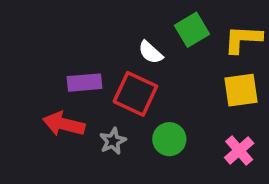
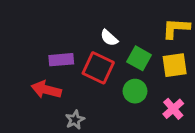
green square: (192, 30) -> (139, 58), moved, turned -30
green circle: (169, 139) -> (135, 91), moved
gray star: (113, 141) -> (75, 120), moved

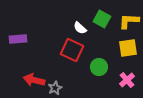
green square: (139, 58) -> (102, 19), moved
purple rectangle: (61, 60) -> (18, 39), moved
red arrow: (46, 90) -> (34, 80), moved

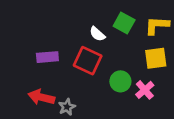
purple rectangle: (18, 39) -> (47, 57), moved
pink cross: (127, 80) -> (145, 90), moved

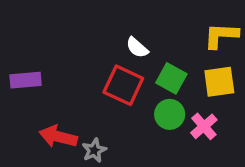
green square: (124, 23) -> (171, 78), moved
purple rectangle: (47, 57) -> (26, 80), moved

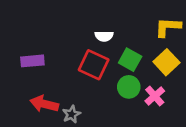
white semicircle: (137, 47) -> (104, 36), turned -42
purple rectangle: (26, 80) -> (32, 61), moved
yellow square: (219, 82) -> (166, 62), turned -35

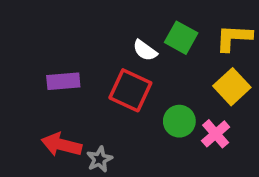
white semicircle: (104, 36) -> (145, 50), turned 36
green square: (130, 60) -> (181, 38), moved
purple rectangle: (32, 61) -> (63, 81), moved

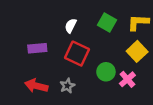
white semicircle: (145, 50) -> (71, 26), moved, turned 80
gray star: (100, 159) -> (67, 86), moved

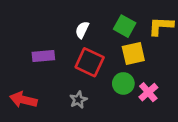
yellow square: (137, 51) -> (133, 54), moved, turned 30
red arrow: (36, 86) -> (23, 100), moved

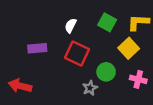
yellow square: (133, 54) -> (129, 48), moved, turned -30
pink cross: (148, 92) -> (138, 79), moved, turned -35
gray star: (78, 100) -> (90, 88), moved

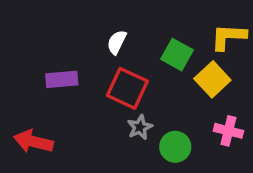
green square: (107, 22) -> (177, 55), moved
green circle: (106, 72) -> (175, 147), moved
gray star: (90, 88) -> (140, 127), moved

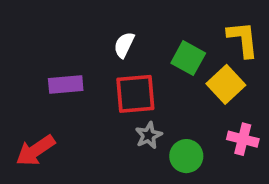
yellow L-shape: (228, 37) -> (243, 39), turned 81
red square: (127, 88) -> (135, 94), turned -30
red arrow: (33, 141) -> (35, 150), turned -48

